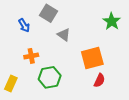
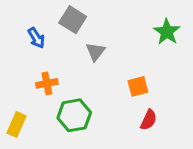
gray triangle: (64, 35) -> (95, 52), turned 32
orange square: (92, 58) -> (138, 86), size x0.6

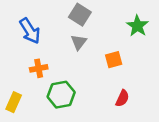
gray square: (73, 20) -> (80, 15), moved
blue arrow: (36, 38) -> (30, 31), size x1.5
orange square: (138, 86) -> (114, 60), moved

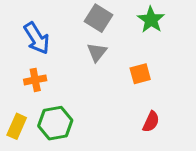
green star: (137, 26) -> (151, 20), moved
orange cross: (39, 68) -> (35, 80), moved
green hexagon: (61, 95) -> (55, 123), moved

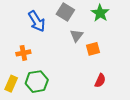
blue arrow: (37, 38) -> (37, 21), moved
gray triangle: (97, 52) -> (77, 36), moved

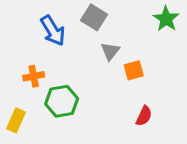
green star: (100, 13) -> (166, 19), moved
green hexagon: (37, 82) -> (62, 101), moved

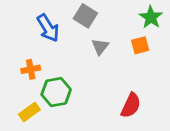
orange square: (134, 70) -> (140, 45), moved
red semicircle: (144, 116) -> (131, 105), size x1.4
yellow rectangle: (16, 120) -> (29, 112), moved, turned 30

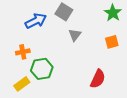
blue arrow: (48, 28) -> (36, 21), turned -85
orange square: (140, 45) -> (112, 42), moved

